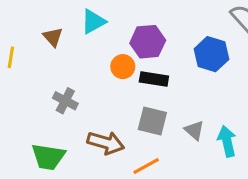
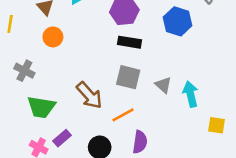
orange circle: (123, 67) -> (53, 37), moved
gray cross: (65, 101) -> (24, 71), moved
brown arrow: (106, 143) -> (89, 95), turned 32

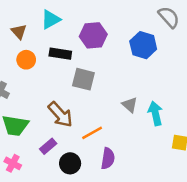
black rectangle: (129, 42) -> (60, 54), moved
gray square: (128, 77) -> (83, 79), moved
purple rectangle: (62, 138) -> (48, 146), moved

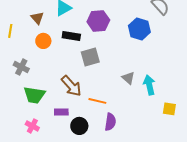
gray square: (83, 79) -> (90, 57), turned -30
orange line: (92, 133) -> (97, 101), turned 42
purple rectangle: (48, 146) -> (61, 112), turned 40

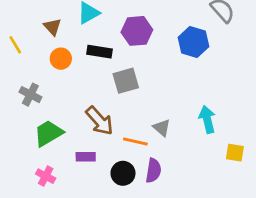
yellow line: (10, 31) -> (15, 45), turned -40
gray triangle: (128, 78) -> (162, 128), moved
green trapezoid: (34, 95) -> (48, 133), turned 140
black circle: (79, 126) -> (123, 173), moved

